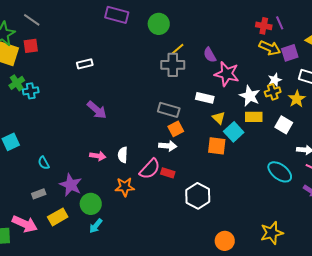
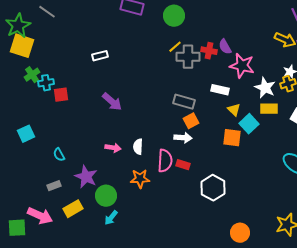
red cross: (264, 26) -> (209, 51), moved
red square: (31, 46) -> (61, 95), moved
yellow line: (178, 49) -> (175, 47), moved
pink semicircle: (150, 169) -> (165, 161), turned -40

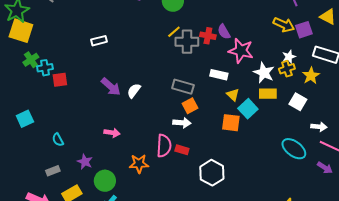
white semicircle: (138, 147) -> (134, 91), moved, turned 35
purple star: (86, 177) -> (85, 162), size x0.7

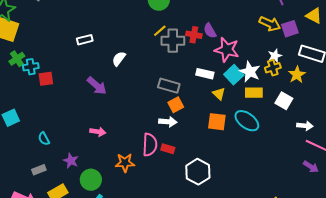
white semicircle: (134, 91) -> (119, 59), moved
cyan square: (248, 109) -> (234, 75), moved
cyan ellipse: (294, 149) -> (247, 121), moved

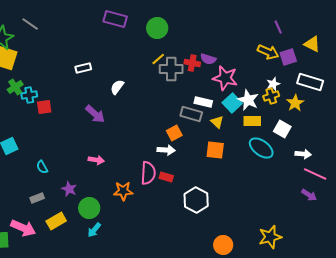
purple semicircle: (210, 31) -> (208, 59), turned -42
gray rectangle: (169, 86) -> (191, 114), moved
cyan ellipse: (247, 121) -> (261, 148), moved

